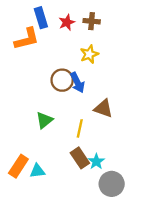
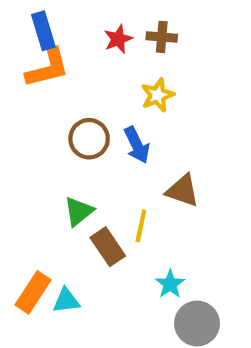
blue rectangle: (41, 18) -> (43, 31), moved
brown circle: (62, 80) -> (89, 139), moved
brown rectangle: (80, 158) -> (108, 247), moved

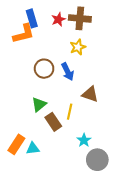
blue rectangle: (43, 31) -> (32, 18), moved
brown cross: (162, 37) -> (80, 18), size x1.5

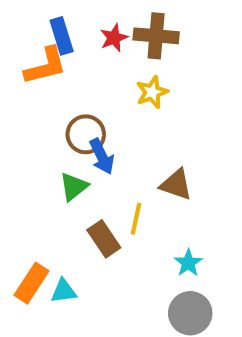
blue arrow: (68, 72) -> (102, 156), moved
green triangle: (39, 104) -> (74, 187), moved
cyan star: (84, 140) -> (188, 263), moved

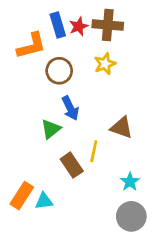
blue rectangle: (62, 36) -> (58, 25), moved
brown circle: (86, 134) -> (59, 71), moved

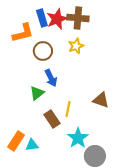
red star: (79, 26) -> (57, 19), size x1.5
brown triangle: (122, 128) -> (101, 100), moved
cyan star: (130, 182) -> (78, 138), moved, size x1.5

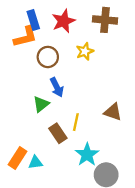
blue rectangle: (42, 18) -> (33, 20), moved
brown cross: (78, 18) -> (105, 20), moved

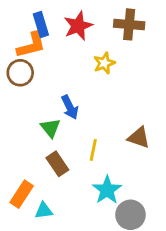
brown circle: (48, 57) -> (20, 73), moved
green triangle: (41, 104) -> (51, 128), turned -30
brown rectangle: (58, 133) -> (57, 164), moved
cyan triangle: (35, 162) -> (44, 211), moved

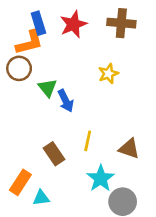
yellow star: (104, 63) -> (108, 74), moved
green triangle: (51, 128) -> (48, 88), moved
brown triangle: (139, 138) -> (129, 149), moved

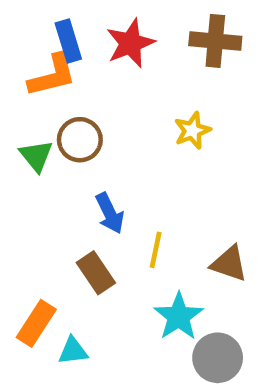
brown circle: (19, 68) -> (80, 140), moved
green triangle: (48, 88) -> (36, 156), moved
blue arrow: (66, 101) -> (110, 213), moved

